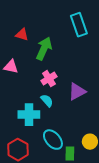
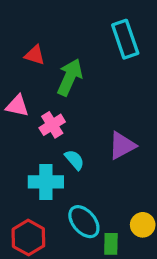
pink cross: (49, 79) -> (52, 125), moved

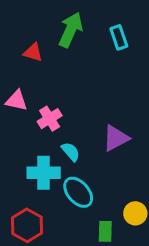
cyan rectangle: (125, 39) -> (119, 37), size x0.7
green arrow: (70, 77) -> (71, 30), moved
cyan ellipse: (84, 222) -> (78, 192), moved

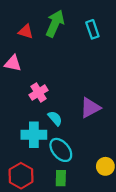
red triangle: (33, 52) -> (26, 32), moved
pink triangle: (16, 101) -> (13, 63), moved
green rectangle: (105, 231) -> (61, 178), moved

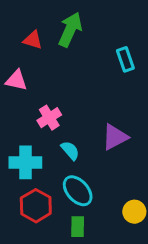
cyan rectangle: (92, 29) -> (125, 59), moved
cyan cross: (34, 135) -> (25, 162), moved
red hexagon: (21, 176) -> (36, 206), moved

